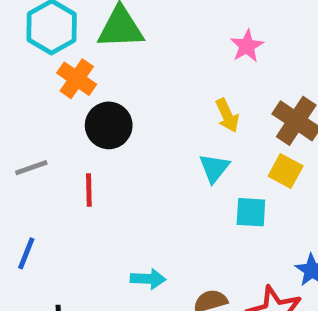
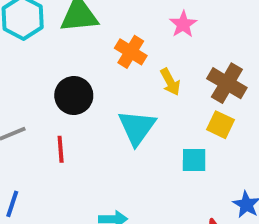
orange cross: (77, 79) -> (131, 52), moved
cyan triangle: (214, 168) -> (137, 127), moved, size x1.5

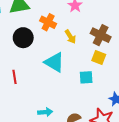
black circle: (74, 95) -> (23, 38), moved
cyan triangle: (137, 127) -> (54, 62), turned -30

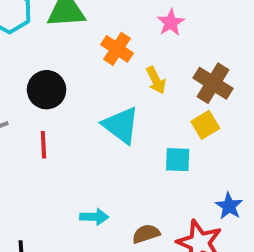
black circle: (23, 38) -> (47, 90), moved
yellow square: (99, 58) -> (205, 125), turned 32

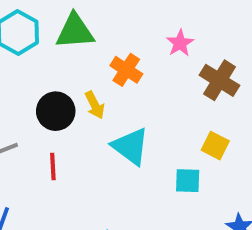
yellow arrow: (156, 80) -> (95, 105), moved
brown cross: (213, 83) -> (219, 80), moved
yellow square: (205, 125) -> (215, 146), turned -32

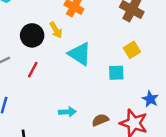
yellow square: (215, 146) -> (132, 50), turned 35
red line: (53, 166) -> (33, 70), turned 35

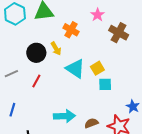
yellow square: (132, 50) -> (97, 68), moved
cyan arrow: (67, 112) -> (64, 116), size x1.5

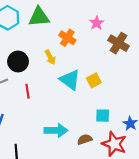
black circle: (36, 53) -> (18, 62), moved
red line: (36, 81) -> (28, 91), turned -40
cyan square: (105, 84) -> (103, 116), moved

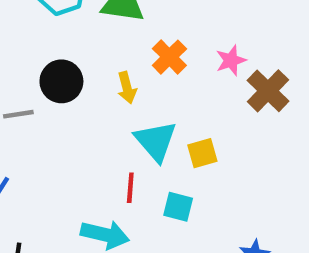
pink star: (97, 23) -> (231, 60), moved
red line: (28, 91) -> (130, 188), moved
cyan square: (103, 116) -> (178, 207), moved

